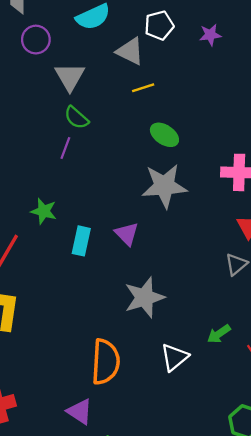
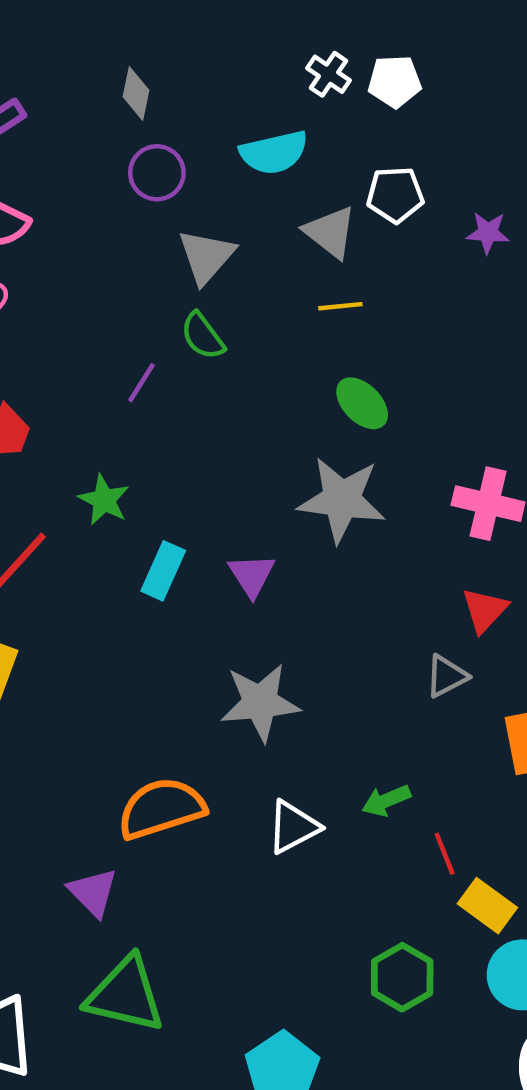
purple line: (65, 148) -> (141, 383), moved
orange semicircle: (106, 362) -> (161, 808), turned -123

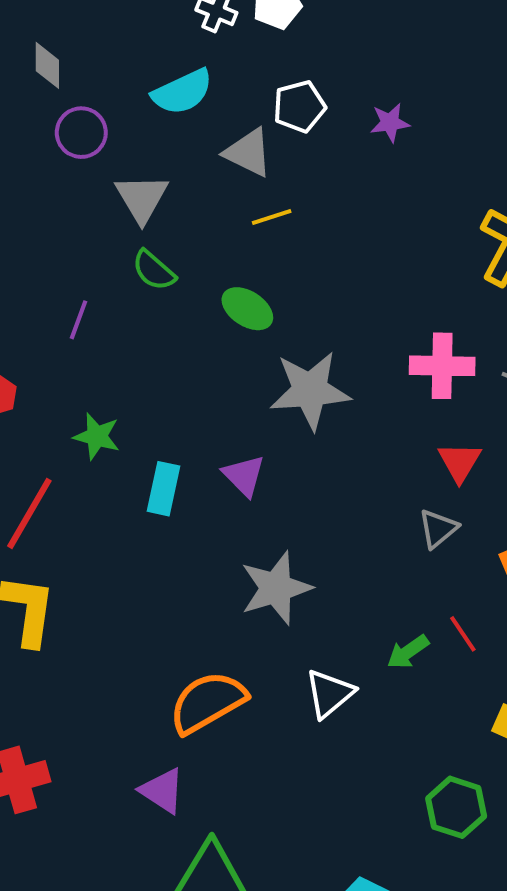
purple line: (141, 383) -> (79, 320), moved
green ellipse: (362, 403) -> (247, 309), moved
red line: (445, 854) -> (463, 634), moved

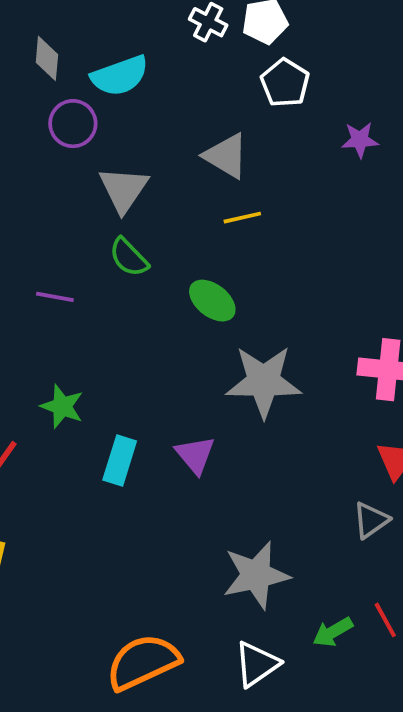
cyan semicircle: (182, 92) -> (120, 76), moved
white pentagon: (299, 106) -> (285, 83), moved, turned -30
purple line: (79, 320) -> (55, 297), turned 75
gray star: (276, 588) -> (256, 575), moved

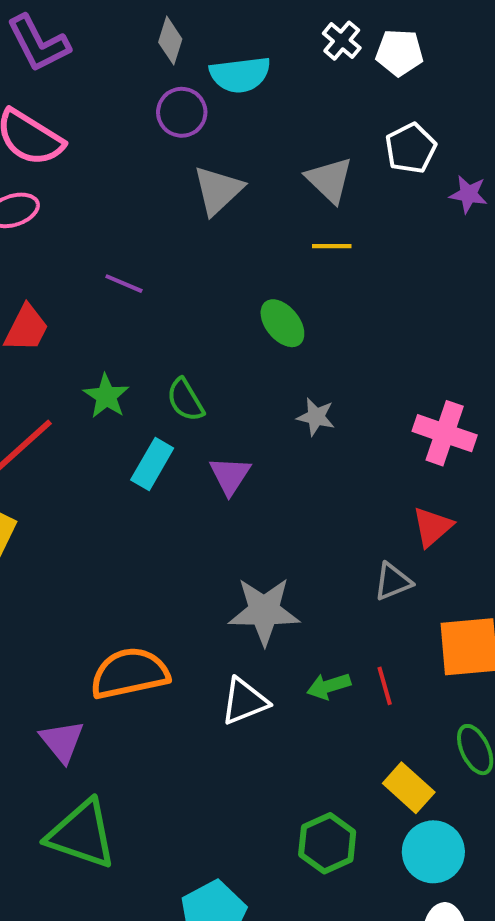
white pentagon: (285, 83) -> (411, 148), moved
green semicircle: (129, 257) -> (185, 400), moved
gray star: (264, 381) -> (316, 417), size x0.5

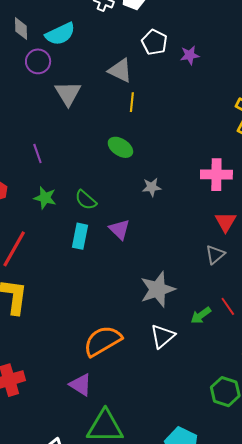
yellow line: (332, 246) -> (132, 102), turned -66
purple line: (124, 284) -> (37, 153), turned 66
green star: (106, 396) -> (45, 198), moved

